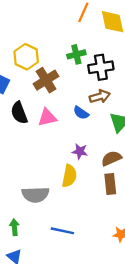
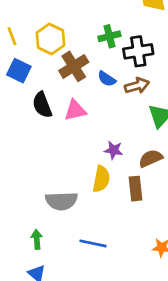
blue semicircle: (81, 113) -> (107, 79), moved
brown rectangle: (110, 184) -> (136, 189), moved

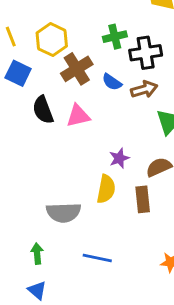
purple star: (114, 150) -> (119, 158), turned -30

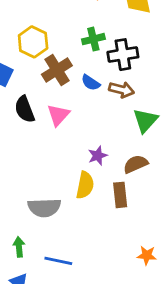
brown arrow: (144, 89) -> (121, 90), turned 30
pink triangle: (78, 116) -> (58, 115), turned -35
blue line: (97, 258) -> (58, 261), moved

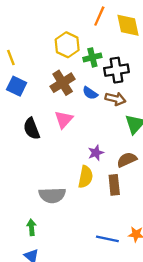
yellow hexagon: (33, 42) -> (67, 45), moved
black semicircle: (25, 109) -> (32, 129), moved
blue line: (58, 261) -> (107, 239), moved

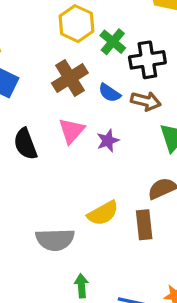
green cross: (92, 57) -> (113, 42), turned -36
purple star: (96, 153) -> (108, 141), moved
yellow semicircle: (86, 177) -> (103, 213), turned 50
green arrow: (32, 227) -> (81, 286), moved

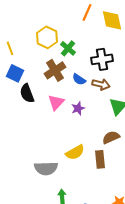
yellow hexagon: (76, 24) -> (47, 37), moved
green cross: (113, 42) -> (68, 48), moved
black semicircle: (25, 144) -> (27, 93), moved

